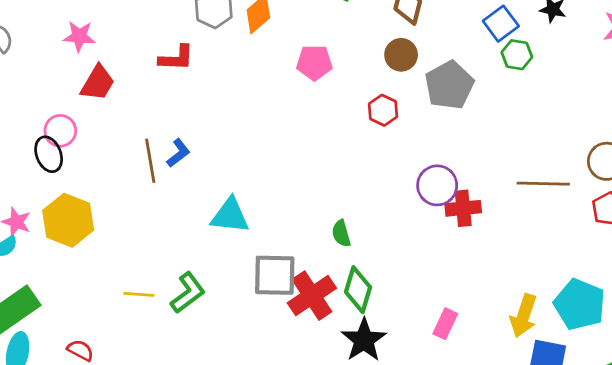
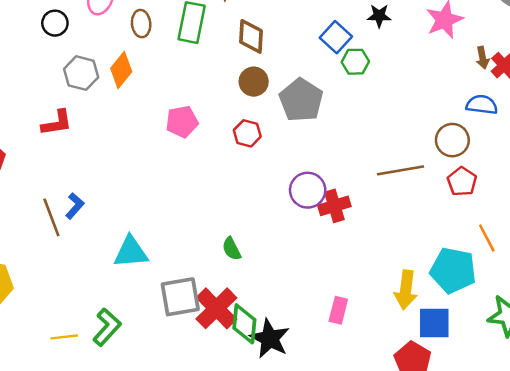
pink pentagon: (314, 63) -> (182, 122), moved
green diamond: (358, 290) -> (244, 324), moved

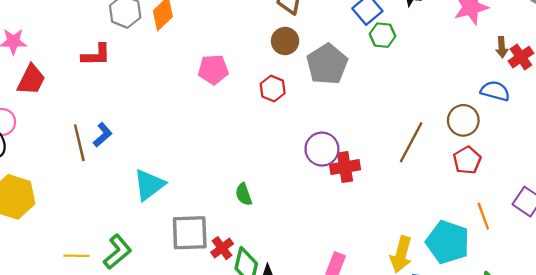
brown line: (401, 170) -> (411, 142), turned -60
cyan triangle: (131, 252) -> (149, 185), turned -40
red cross: (216, 308) -> (222, 248), size x0.6

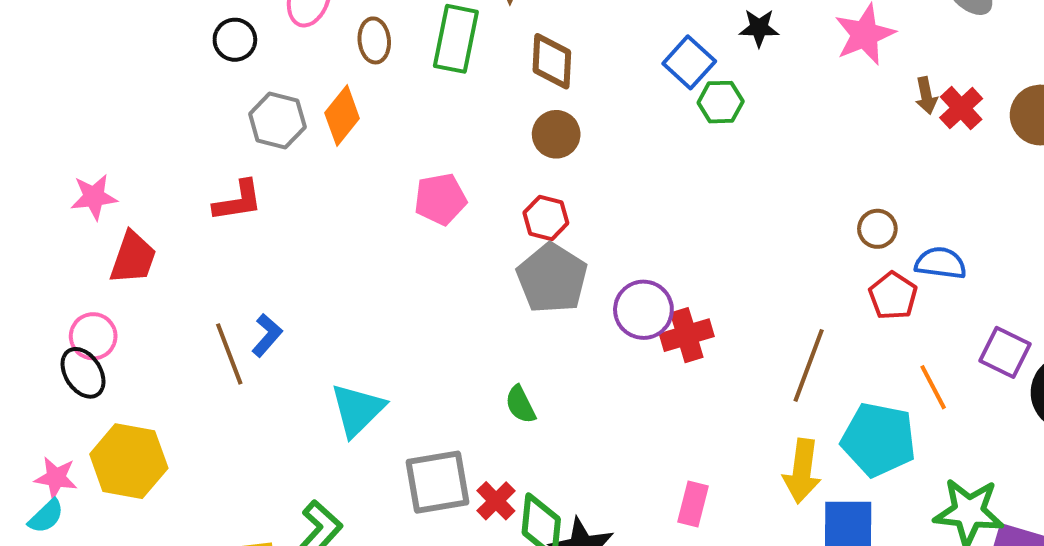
gray pentagon: (327, 64) -> (552, 278), moved
blue semicircle: (495, 91) -> (941, 263), moved
brown circle: (463, 120) -> (877, 229), size x0.7
brown line: (411, 142) -> (809, 365), moved

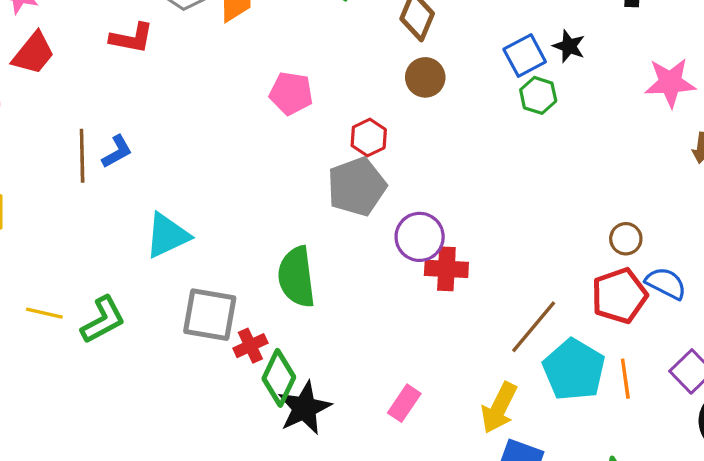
black star: (759, 28) -> (569, 46), moved
brown circle: (556, 134) -> (425, 77), moved
red pentagon: (893, 296) -> (619, 296), size x1.4
green semicircle: (520, 404) -> (297, 277), size x1.8
cyan pentagon: (879, 440) -> (574, 370), moved

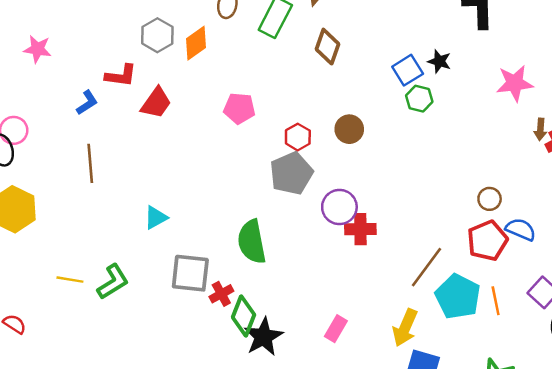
red trapezoid: (33, 53) -> (156, 103), moved
brown circle: (425, 77) -> (349, 129), moved
blue L-shape: (117, 152) -> (87, 103), moved
cyan triangle: (167, 236) -> (156, 218), size x0.7

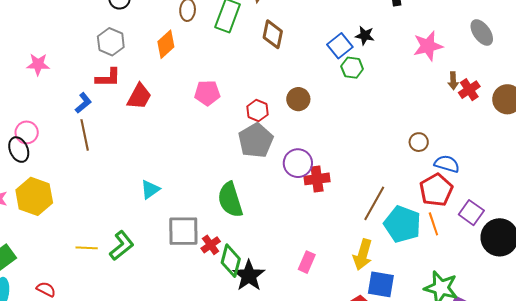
gray hexagon: (157, 35) -> (111, 42), moved
brown line: (90, 163) -> (85, 135), moved
red pentagon: (487, 241) -> (436, 190), moved

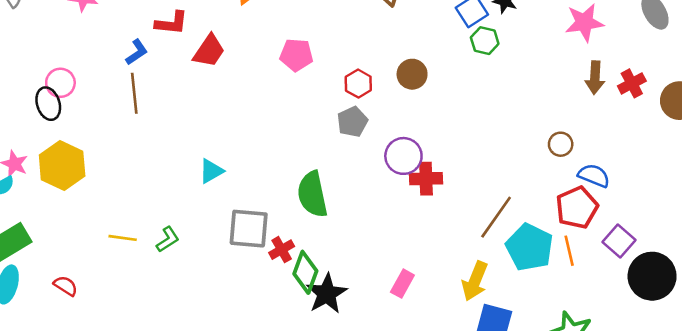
brown arrow: (453, 81) -> (595, 78), moved, size x1.4
gray pentagon: (256, 140) -> (352, 122), size x0.7
green L-shape: (122, 246) -> (168, 239), size x0.7

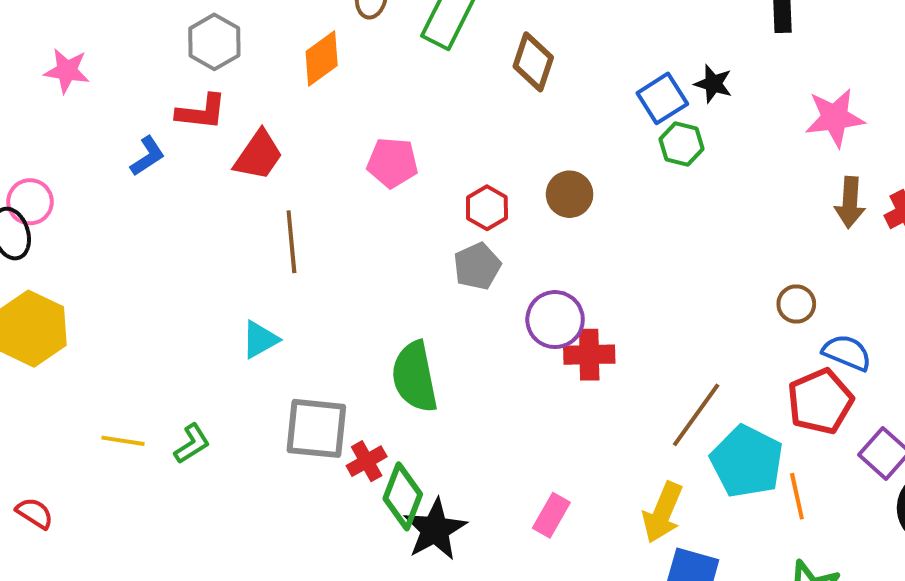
brown line: (134, 93) -> (291, 242), moved
orange line: (569, 251) -> (797, 496), moved

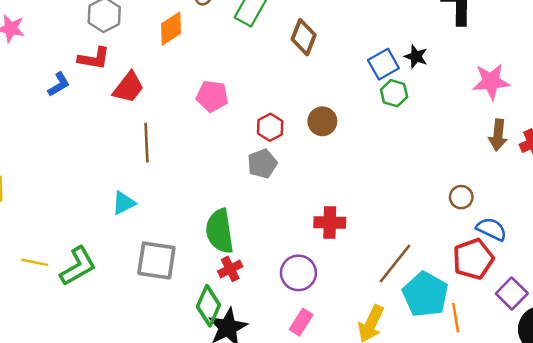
purple circle: (555, 320) -> (298, 273), moved
green L-shape: (192, 444) -> (78, 266), size x1.6
red cross: (367, 461) -> (230, 269), moved

